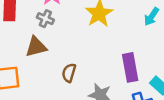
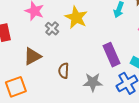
gray cross: (45, 19) -> (52, 29), moved, turned 32

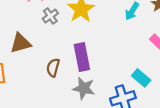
purple rectangle: (111, 55) -> (82, 57), moved

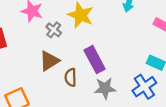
brown triangle: (21, 43) -> (49, 61), moved

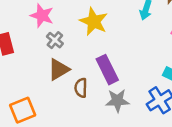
gray cross: (54, 30) -> (55, 40), moved

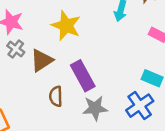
gray cross: (55, 40) -> (16, 49), moved
brown triangle: (59, 69) -> (42, 60), moved

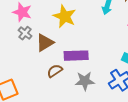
purple rectangle: (83, 76) -> (76, 56), turned -65
brown semicircle: (56, 96) -> (55, 71), turned 56

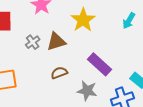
gray cross: (25, 33) -> (33, 42), moved
purple rectangle: (76, 56) -> (100, 64), moved, turned 30

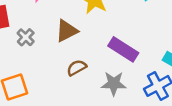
gray cross: (33, 42) -> (26, 37), moved

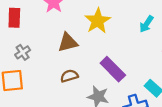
gray cross: (26, 37) -> (23, 52), moved

